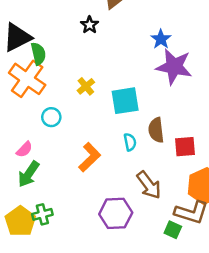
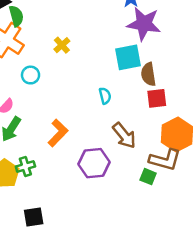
cyan square: (125, 101) -> (128, 57), moved
brown semicircle: (156, 130) -> (148, 74), moved
orange L-shape: (90, 157) -> (58, 133), moved

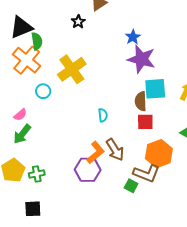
yellow cross: (62, 45) -> (72, 69), size x2.0
cyan square: (128, 57) -> (155, 89), moved
orange L-shape: (58, 133) -> (96, 153), moved
green cross: (25, 166) -> (37, 174), moved

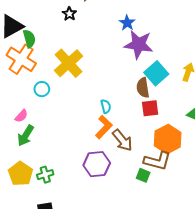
cyan square: (155, 89) -> (156, 73), turned -30
orange L-shape: (96, 153) -> (104, 127), moved

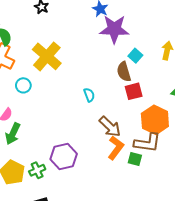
cyan square: (156, 73) -> (135, 56), size x0.6
orange L-shape: (104, 127) -> (116, 148), moved
purple hexagon: (97, 164) -> (64, 156), moved

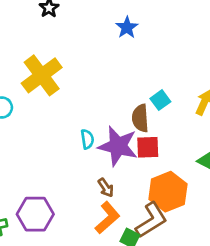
purple star: (114, 29) -> (118, 146), moved
brown arrow: (110, 127) -> (106, 188), size x0.6
brown L-shape: (147, 143) -> (151, 220), turned -52

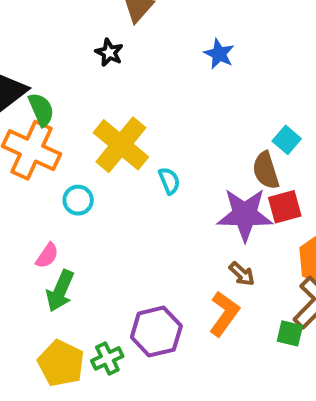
cyan semicircle: (87, 139) -> (169, 181), moved
orange L-shape: (107, 218) -> (224, 314), moved

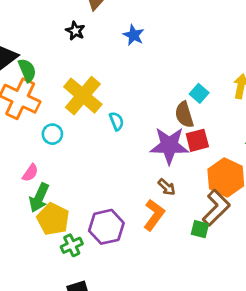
blue star: (219, 54) -> (134, 35), moved
yellow pentagon: (61, 363) -> (53, 219), moved

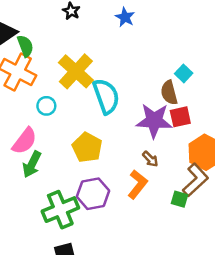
cyan semicircle: (116, 121) -> (106, 96), size x2.0
pink semicircle: (30, 173) -> (24, 141), size x1.6
yellow pentagon: (53, 219) -> (87, 147), moved
green cross: (72, 245) -> (60, 210), size x1.8

